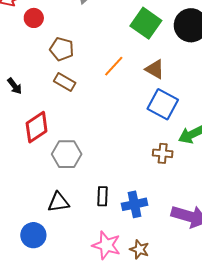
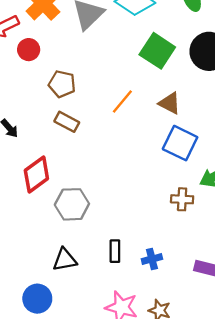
blue cross: (135, 204) -> (152, 259), size x0.7

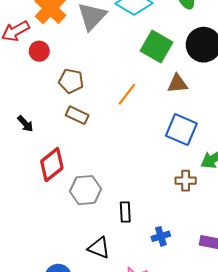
brown triangle: (170, 103) -> (177, 84), moved, turned -30
black rectangle: (115, 251) -> (125, 212), moved
black triangle: (65, 260) -> (99, 248), moved, turned 35

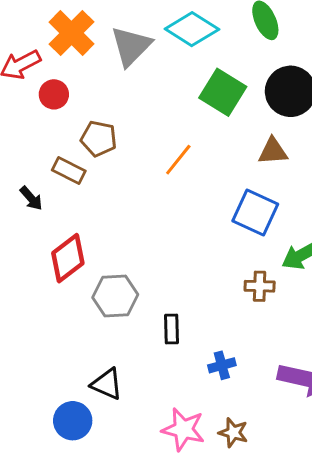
brown triangle: (177, 84) -> (273, 151), moved
brown rectangle: (77, 115) -> (69, 170), moved
black triangle: (99, 248) -> (107, 384), moved

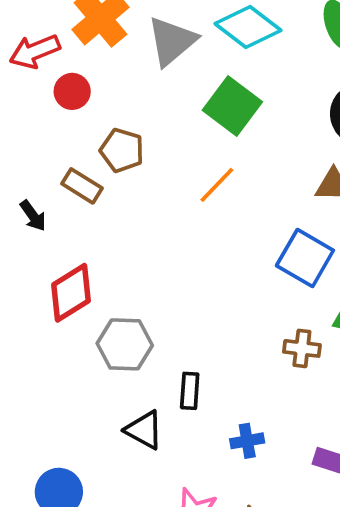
green square: (223, 92) -> (232, 106), moved
black triangle: (107, 384) -> (144, 430), moved

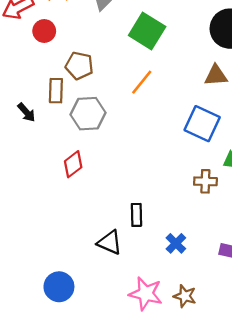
brown rectangle: (82, 186) -> (56, 91), turned 65
red diamond: (71, 293) -> (73, 164), moved, size x0.7
gray hexagon: (125, 344) -> (88, 114), moved
blue cross: (247, 441) -> (176, 243), turned -30

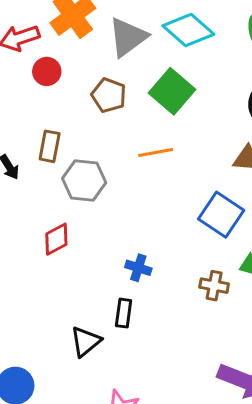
brown pentagon: (79, 66) -> (109, 95), moved
orange line: (142, 82) -> (156, 153), turned 32
black triangle: (110, 242) -> (86, 341), turned 48
blue cross: (176, 243) -> (138, 268), moved, turned -36

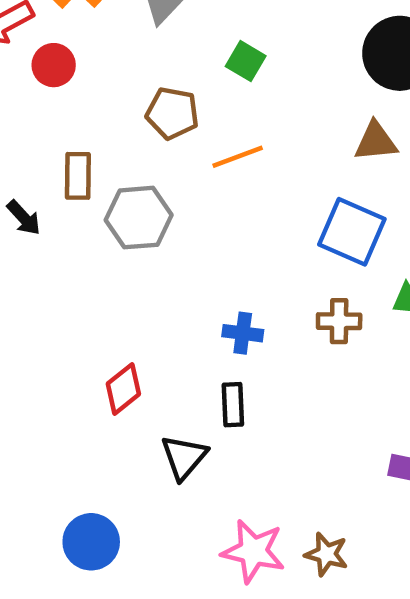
green square: (172, 91) -> (246, 61), size x0.6
brown pentagon: (109, 95) -> (172, 113), moved
red diamond: (56, 239) -> (123, 389), moved
brown cross: (214, 286) -> (339, 321), moved

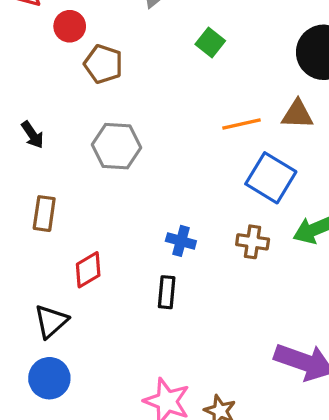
brown pentagon: (172, 113) -> (103, 64), moved
orange line: (238, 157) -> (241, 124), moved
brown rectangle: (78, 176) -> (44, 214), moved
black triangle: (184, 457) -> (51, 321), moved

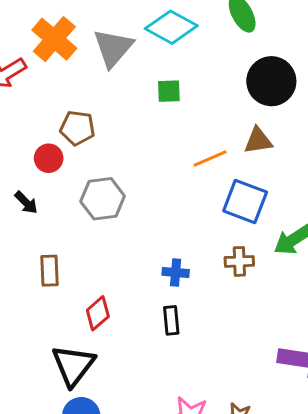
red circle: (70, 26) -> (49, 158), moved
green square: (210, 42) -> (169, 91), turned -30
black triangle: (51, 321) -> (73, 365), size x1.4

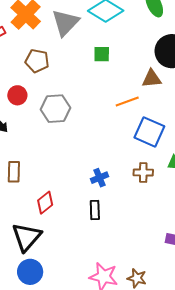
brown pentagon: (77, 128) -> (37, 61), moved
brown triangle: (258, 141) -> (152, 79), moved
gray hexagon: (103, 199) -> (55, 109), moved
blue cross: (176, 272) -> (100, 178), turned -30

